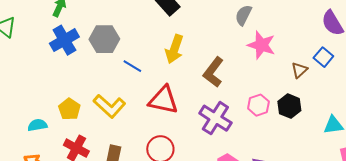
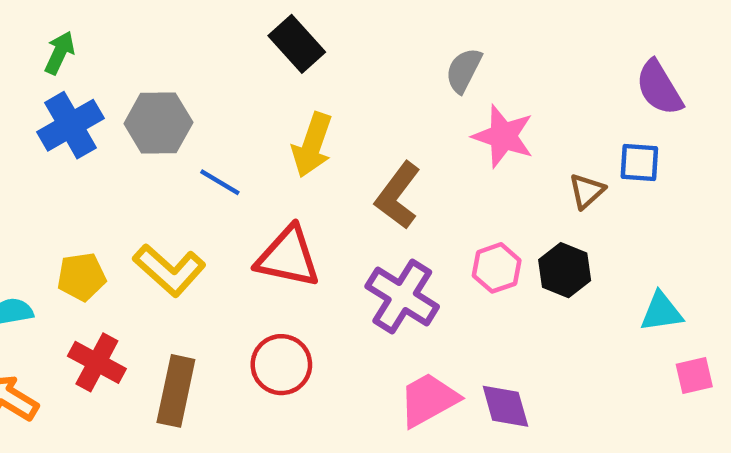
blue square: (323, 57) -> (639, 163), turned -36
yellow pentagon: (69, 109) -> (82, 277), turned 30

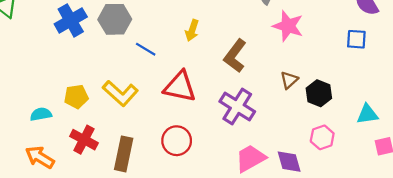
yellow arrow: (312, 145) -> (192, 30), size x0.7
brown triangle: (587, 191) -> (289, 80), moved
pink hexagon: (497, 268) -> (322, 137), moved

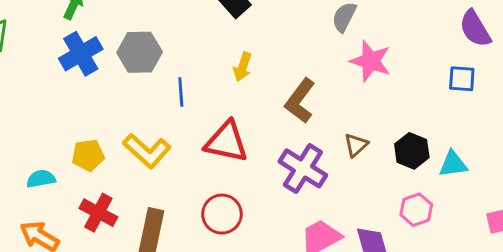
blue line: (146, 49) -> (181, 92), turned 55
brown triangle: (289, 80) -> (356, 145), moved
cyan triangle: (367, 114) -> (453, 164), moved

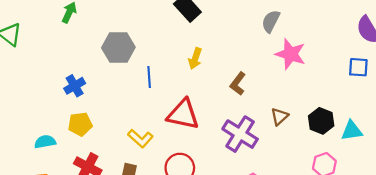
blue cross: (81, 54) -> (75, 86), moved, size x0.7
brown L-shape: (300, 101) -> (238, 84), size x0.7
yellow L-shape: (147, 151) -> (140, 138), moved, size x0.7

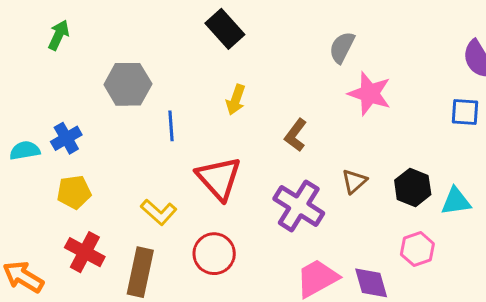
red triangle: (183, 114) -> (219, 178), turned 36
cyan semicircle: (45, 142) -> (25, 151), moved

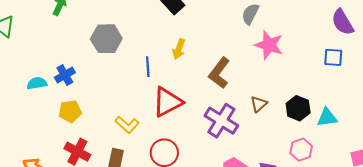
blue line: (171, 126) -> (148, 67), moved
brown L-shape: (296, 135) -> (219, 73), size x1.4
red triangle: (219, 178) -> (167, 102), turned 44

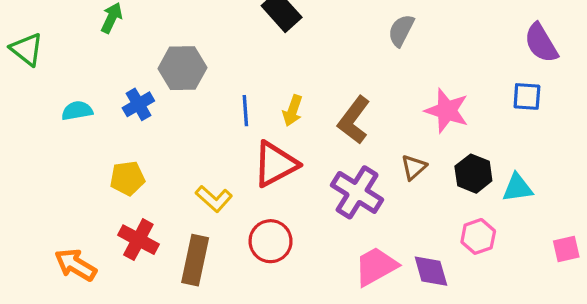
pink star: (269, 45) -> (447, 111), moved
yellow arrow: (179, 49) -> (293, 111), moved
blue cross: (65, 75) -> (138, 104), moved
cyan semicircle: (37, 83) -> (77, 111), moved

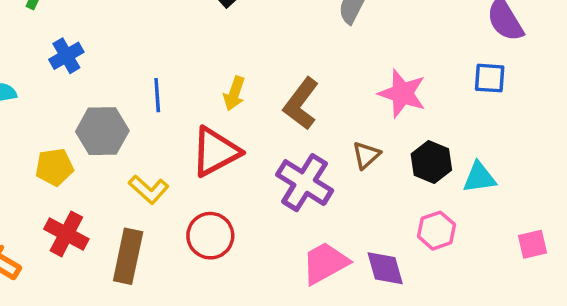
gray hexagon: (182, 68) -> (102, 131), moved
blue cross: (138, 104) -> (66, 56), moved
blue line: (245, 111) -> (157, 95), moved

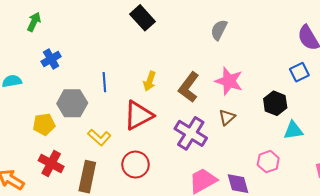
blue square: (490, 78) -> (299, 72), turned -30
pink star: (402, 93) -> (229, 81), moved
black hexagon: (431, 162) -> (275, 103), moved

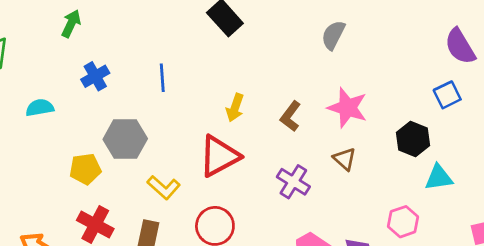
blue line: (104, 82) -> (162, 78), moved
brown L-shape: (189, 87) -> (290, 116), size x0.7
brown triangle: (227, 117) -> (345, 159), turned -36
purple cross: (191, 133) -> (293, 182), size x0.7

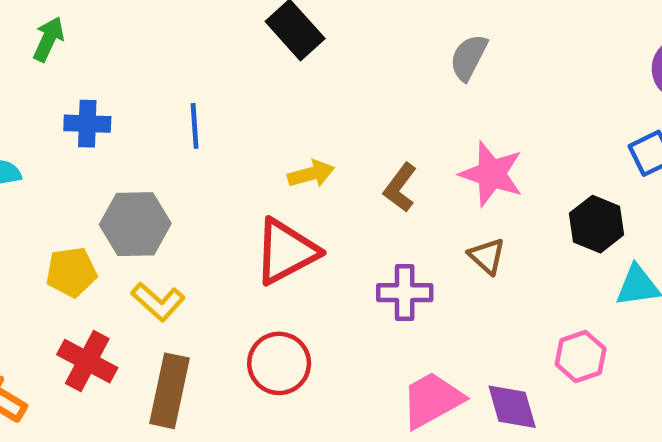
blue cross: (95, 76) -> (87, 124), turned 32
yellow arrow: (235, 108) -> (311, 174), turned -124
purple cross: (293, 182) -> (405, 293), turned -32
yellow L-shape: (164, 187) -> (158, 302), moved

